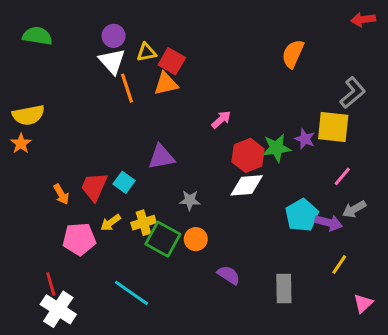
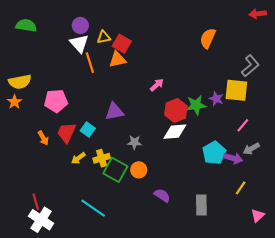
pink pentagon: (79, 239) -> (56, 101), moved

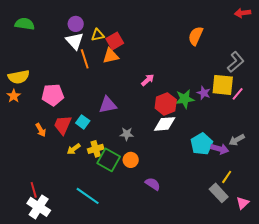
red square: (122, 44) -> (115, 41), turned 30
pink line: (243, 125) -> (238, 94), moved
gray rectangle: (201, 205) -> (219, 193), moved, turned -42

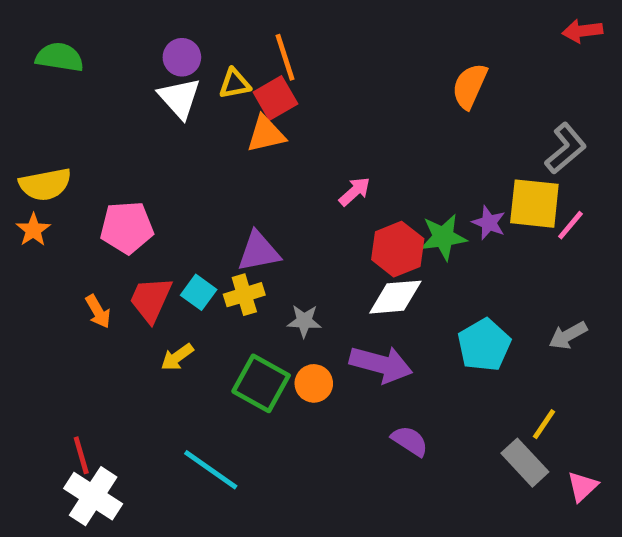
orange line: (85, 59) -> (285, 57), moved
yellow cross: (96, 149) -> (244, 295), moved
purple arrow: (220, 149) -> (381, 364), moved, size x1.4
purple semicircle: (153, 184) -> (410, 441), moved

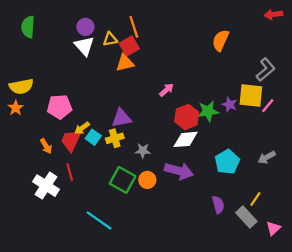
green semicircle: (60, 57) -> (28, 27), turned -95
yellow arrow: (177, 357) -> (82, 128), moved
purple semicircle: (410, 441) -> (218, 205), moved, turned 42
red line: (81, 455) -> (70, 172), moved
white cross: (93, 496) -> (46, 186), moved

